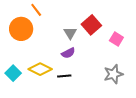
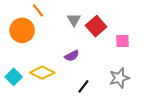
gray triangle: (70, 33) -> (74, 20), moved
pink square: (116, 39) -> (123, 41), turned -32
black line: (64, 76) -> (83, 86), moved, turned -48

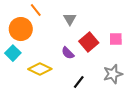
red square: (96, 26) -> (89, 42), moved
purple semicircle: (72, 56) -> (68, 53), turned 72
cyan square: (14, 77) -> (13, 53), moved

